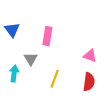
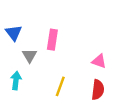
gray triangle: (31, 59) -> (30, 56), moved

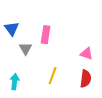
cyan arrow: (16, 81) -> (15, 82), moved

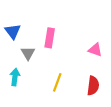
pink triangle: (87, 54) -> (95, 50), moved
cyan arrow: (15, 82) -> (15, 77), moved

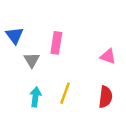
cyan arrow: (15, 77) -> (35, 97), moved

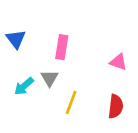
gray triangle: (32, 60) -> (50, 78), moved
cyan arrow: (35, 97) -> (24, 86), moved, turned -138

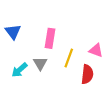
yellow line: (71, 102) -> (69, 58), moved
red semicircle: (116, 106) -> (87, 74), moved

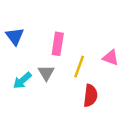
red semicircle: (87, 74) -> (90, 96), moved

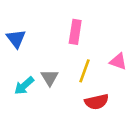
pink rectangle: (58, 44) -> (75, 32), moved
red semicircle: (90, 96) -> (97, 102), turned 70

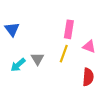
pink rectangle: (75, 32) -> (69, 29), moved
red semicircle: (97, 102) -> (88, 77), moved, turned -72

